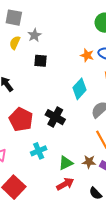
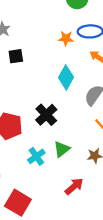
black cross: (55, 117) -> (46, 115), turned 30
green triangle: (66, 163) -> (62, 149), moved

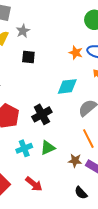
cyan diamond: (66, 77) -> (67, 86), turned 40
red arrow: (74, 186) -> (34, 184), moved, turned 66

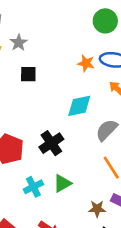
brown star: (75, 161) -> (97, 209), moved

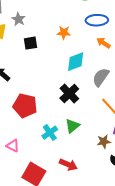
orange star: (86, 63) -> (64, 33), moved
black cross: (51, 143) -> (69, 93), moved

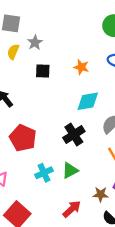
red arrow: (68, 165) -> (72, 209), moved, turned -78

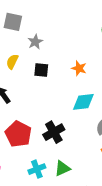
yellow semicircle: (13, 52) -> (12, 62), moved
black cross: (74, 135) -> (54, 132), moved

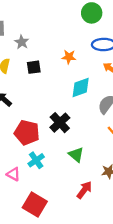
green triangle: (62, 168) -> (76, 155), turned -42
cyan cross: (37, 169) -> (36, 160), moved

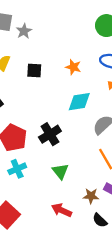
gray star: (22, 42) -> (24, 31), moved
red arrow: (84, 190) -> (62, 210), turned -114

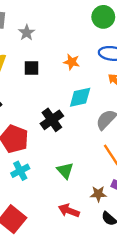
gray star: (24, 31) -> (27, 33), moved
black cross: (50, 134) -> (52, 120), moved

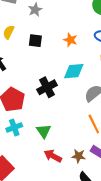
green triangle: (65, 171) -> (44, 131), moved
red arrow: (69, 211) -> (53, 156), moved

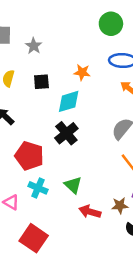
cyan diamond: (74, 71) -> (69, 101), moved
cyan cross: (14, 127) -> (38, 188), turned -35

